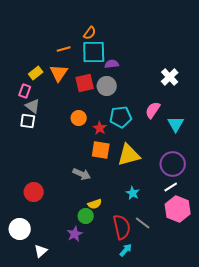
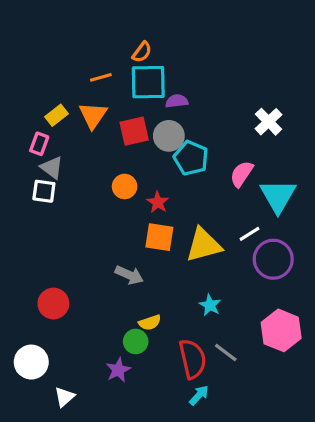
cyan pentagon: (121, 117) -> (191, 158), moved, turned 30
cyan triangle: (176, 124) -> (278, 196), size x1.4
white line: (171, 187) -> (250, 234), moved

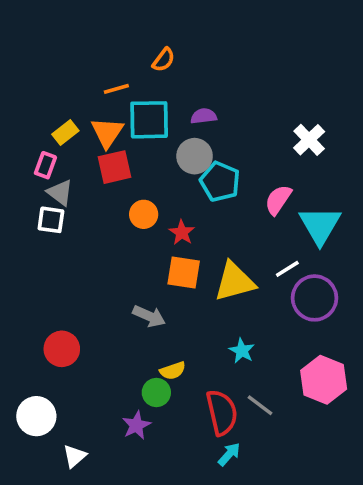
cyan square: (148, 82) -> (149, 120), moved
red square: (134, 131) -> (115, 167), moved

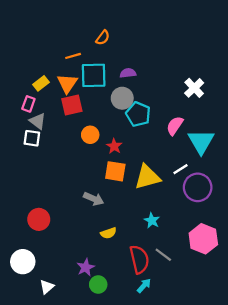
green circle: (156, 392) -> (98, 285), moved

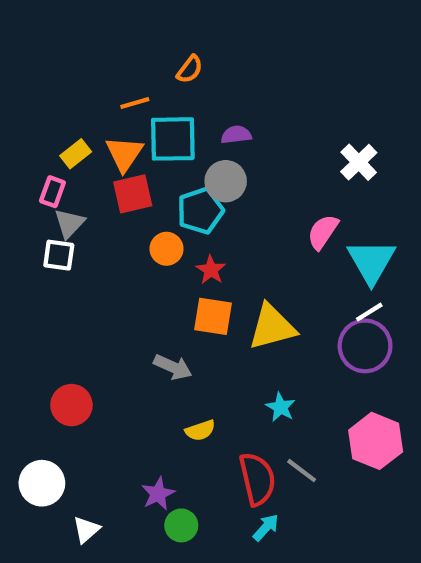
cyan pentagon: (138, 114) -> (200, 211), moved, turned 30
gray triangle: (38, 121) -> (69, 223), turned 36
white line: (180, 169) -> (369, 312), moved

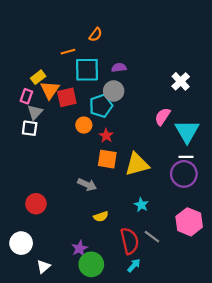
orange triangle: (124, 154) -> (50, 90), moved
white line: (369, 312) -> (186, 157), turned 32
green circle: (181, 525) -> (91, 264), size x1.5

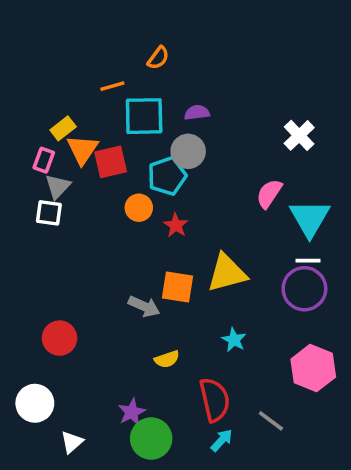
orange square: (107, 159) -> (178, 287), moved
gray line: (152, 237) -> (271, 421), moved

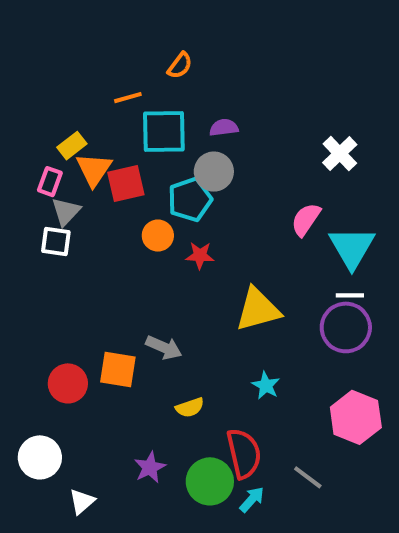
red star: (176, 225) -> (200, 256), turned -30
orange square: (178, 287) -> (118, 369), moved
green circle: (151, 438) -> (210, 481), moved

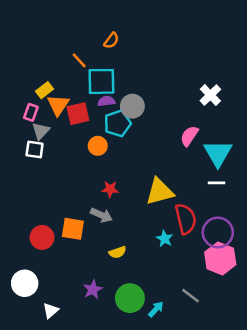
orange line: (128, 98) -> (79, 60), turned 63
purple semicircle: (224, 128) -> (106, 101), moved
red star: (200, 256) -> (110, 189), moved
purple circle: (346, 327) -> (218, 232), moved
red semicircle: (244, 453) -> (186, 219), moved

